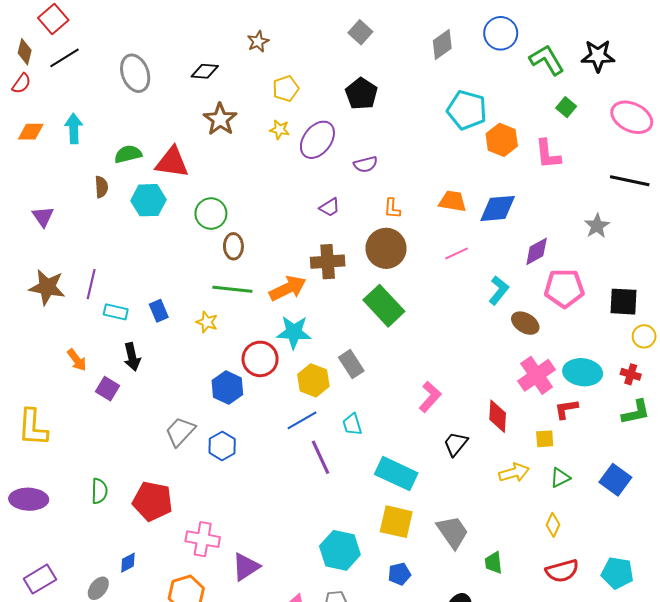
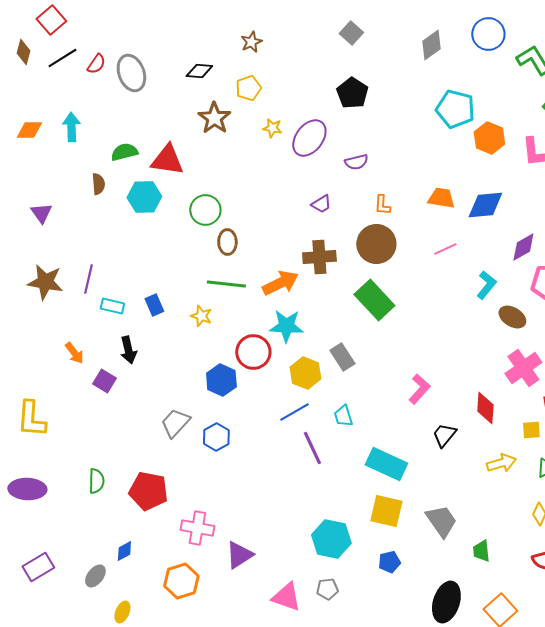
red semicircle: (21, 83) -> (96, 64), moved
yellow pentagon: (286, 89) -> (248, 88), moved

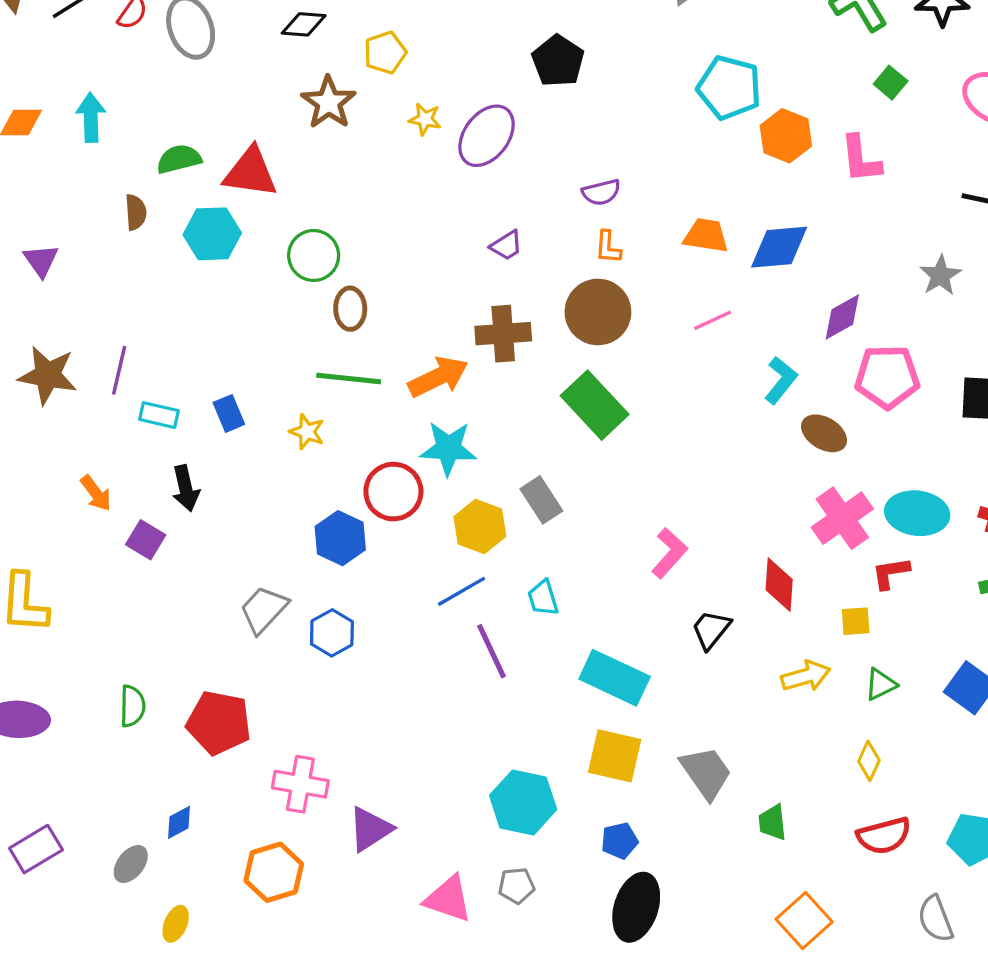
purple semicircle: (356, 162) -> (601, 192), moved
black ellipse: (446, 602) -> (636, 907), moved

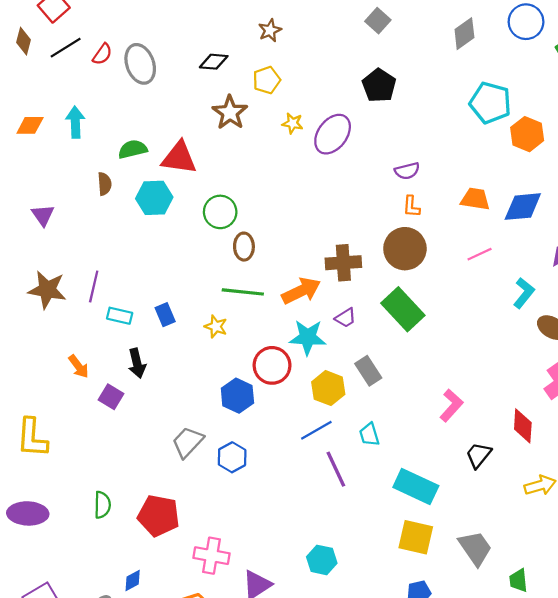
purple trapezoid: (506, 245) -> (346, 318), moved
cyan hexagon: (523, 802) -> (322, 560), moved, size x0.7

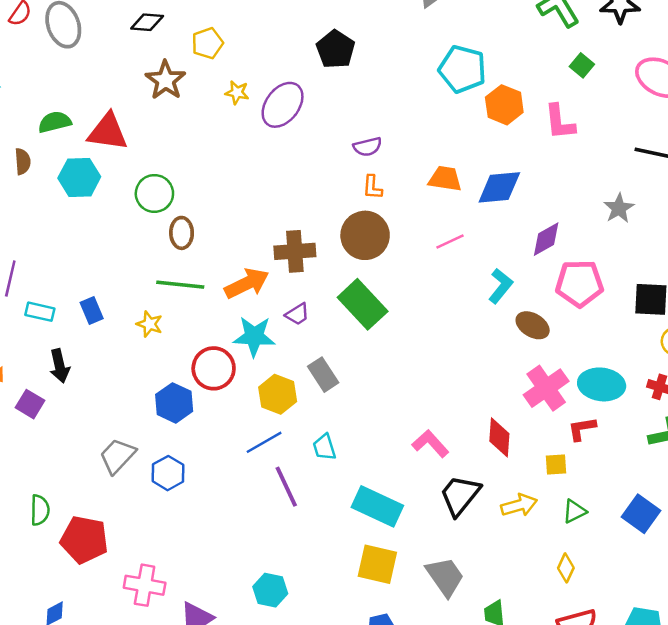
pink L-shape: (451, 405) -> (430, 444), moved, turned -84
black trapezoid: (478, 455) -> (460, 495), moved, size x1.4
green semicircle: (102, 505) -> (40, 510), moved

